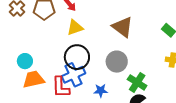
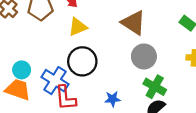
gray circle: (117, 62) -> (144, 56), moved
blue cross: (74, 75) -> (55, 81), moved, turned -30
orange trapezoid: (34, 79) -> (18, 90), moved, turned 35

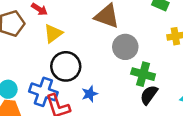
blue star: (113, 99) -> (90, 94), moved

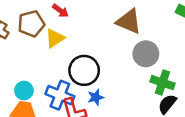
yellow triangle: (53, 34) -> (55, 38), moved
blue star: (90, 94) -> (96, 97), moved

